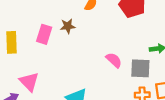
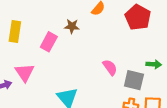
pink rectangle: (44, 34) -> (49, 42), moved

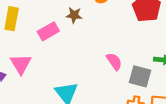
pink rectangle: (49, 42) -> (48, 31), turned 30

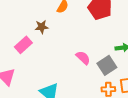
gray square: (140, 76) -> (107, 65), turned -36

